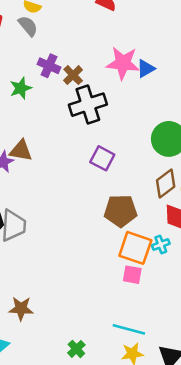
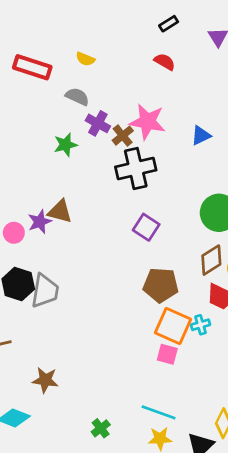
gray semicircle: (28, 26) -> (77, 97), moved, turned -30
pink star: (123, 63) -> (147, 122), moved

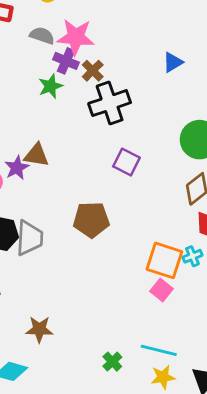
pink star: (147, 122) -> (76, 37), moved
green star: (65, 145) -> (51, 86), moved
brown pentagon: (161, 285) -> (91, 220), moved
pink square: (167, 354) -> (162, 290), turned 30
green cross: (101, 428) -> (112, 362), moved

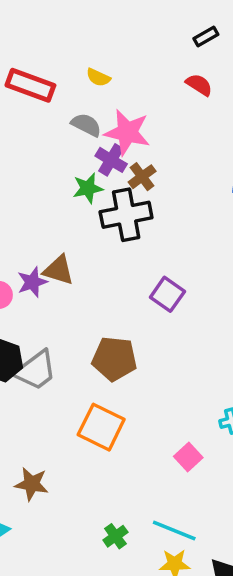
black cross: (110, 103) -> (126, 215), moved
gray trapezoid: (29, 238) -> (36, 370), turned 42
orange square: (164, 260) -> (101, 427), moved

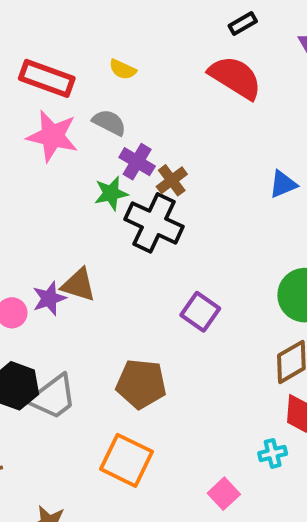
red semicircle: (199, 85) -> (235, 77), size x1.8
pink star: (127, 132) -> (52, 136), moved
black cross: (126, 215) -> (154, 223), turned 36

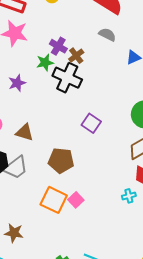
gray semicircle: (109, 122) -> (107, 35), moved
brown triangle: (79, 285) -> (24, 132), moved
purple star: (49, 298) -> (17, 83), moved
pink square: (224, 494) -> (76, 200), moved

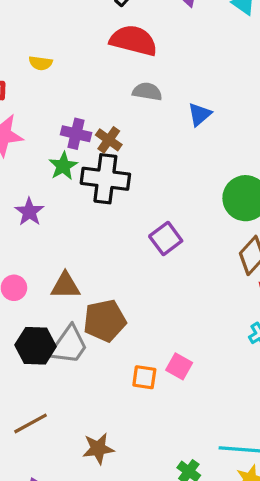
purple square: (91, 123) -> (166, 239), turned 36
brown pentagon: (61, 161) -> (105, 321), moved
orange square: (54, 200) -> (144, 377), size x0.6

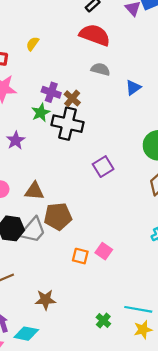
yellow semicircle: (41, 63) -> (33, 44), turned 112

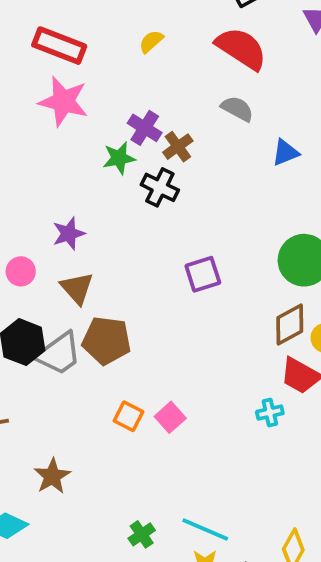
yellow semicircle: (33, 44) -> (151, 41), moved
black cross: (68, 124) -> (160, 187), size x0.7
purple star: (16, 140) -> (69, 234), moved
brown triangle: (34, 191) -> (77, 288), turned 30
brown star: (45, 300) -> (52, 476), turned 30

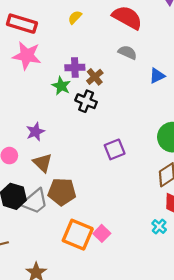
purple cross: (145, 128) -> (75, 67), turned -30
green star: (119, 158) -> (61, 86), turned -30
cyan cross: (270, 413) -> (159, 226), turned -32
orange square: (128, 416) -> (78, 235), size x1.8

